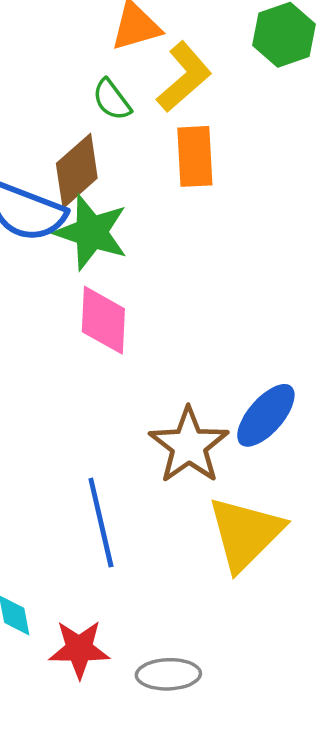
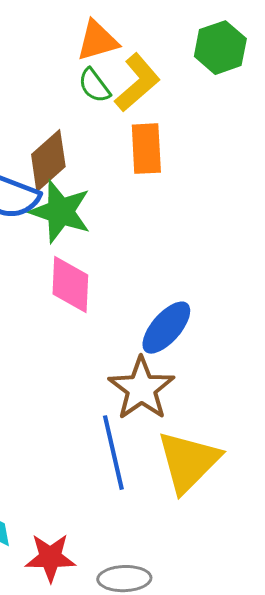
green semicircle: (112, 100) -> (94, 86), moved
blue ellipse: (266, 415) -> (166, 328), moved
blue line: (101, 523) -> (113, 453), moved

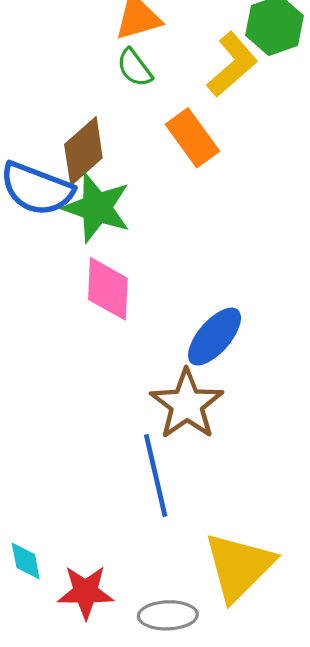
yellow L-shape: (137, 83) -> (232, 64), moved
orange rectangle: (146, 149) -> (192, 138), turned -33
yellow triangle: (188, 462) -> (239, 566), moved

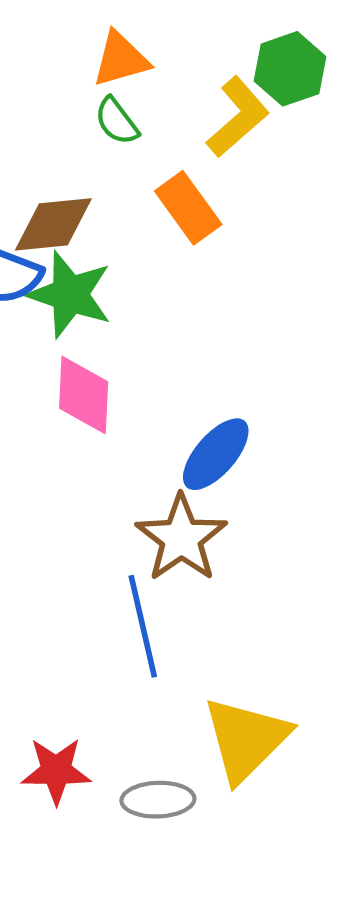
brown diamond: (83, 151) -> (53, 224), turned 36

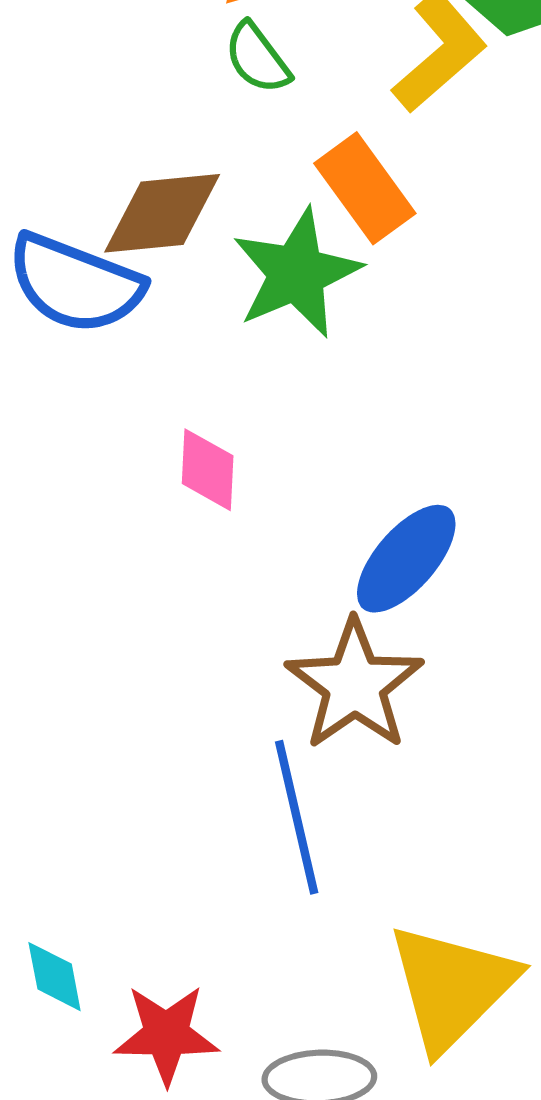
green star: (70, 295) -> (297, 273), moved, turned 30
pink diamond: (84, 395) -> (208, 470), size x0.7

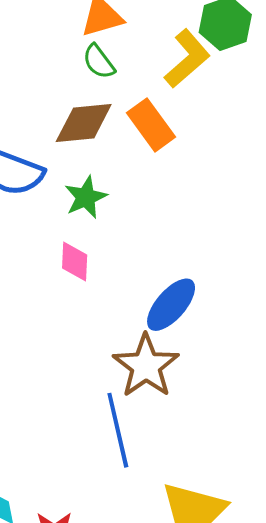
brown diamond: (162, 213) -> (84, 123), moved
green star: (297, 273) -> (86, 197), moved, size x0.7

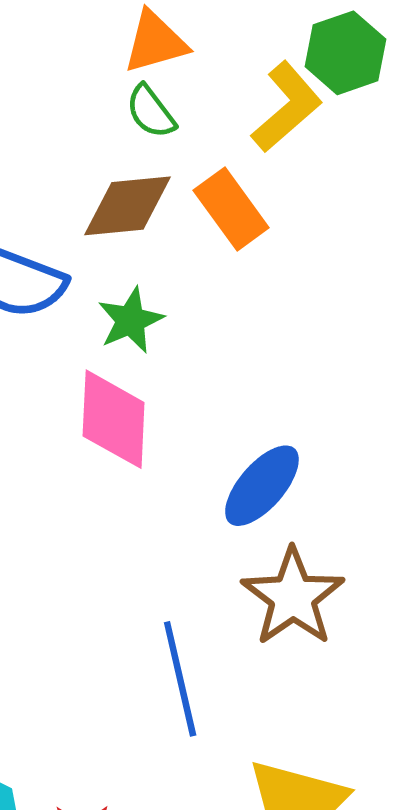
pink diamond: (75, 262) -> (114, 419), size x1.6
brown star: (146, 366) -> (293, 597), moved

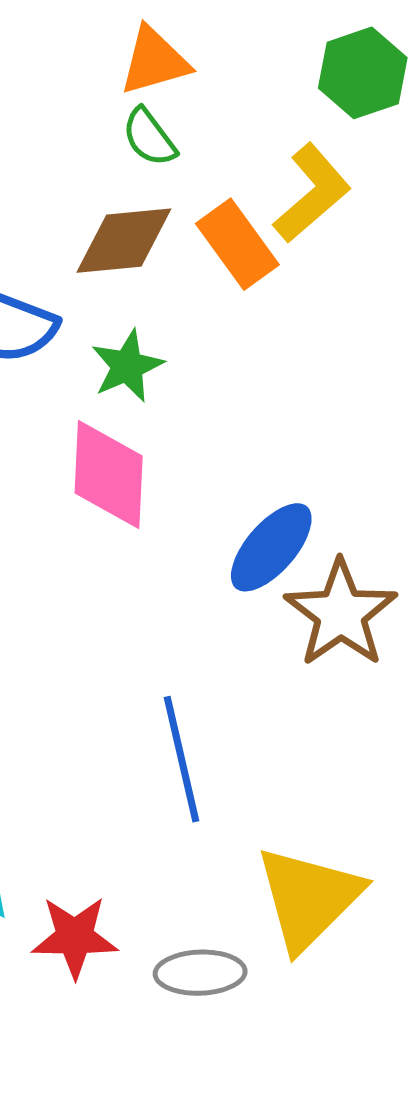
yellow L-shape: (287, 107) -> (312, 193), moved
brown star: (293, 597) -> (341, 613), moved

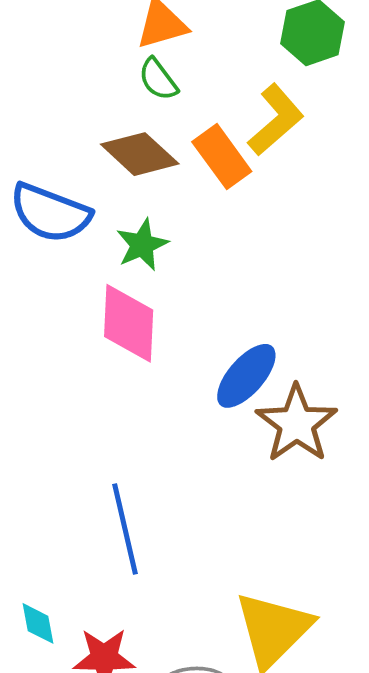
brown diamond: (124, 241) -> (140, 154), turned 48
blue line: (181, 759) -> (125, 529), moved

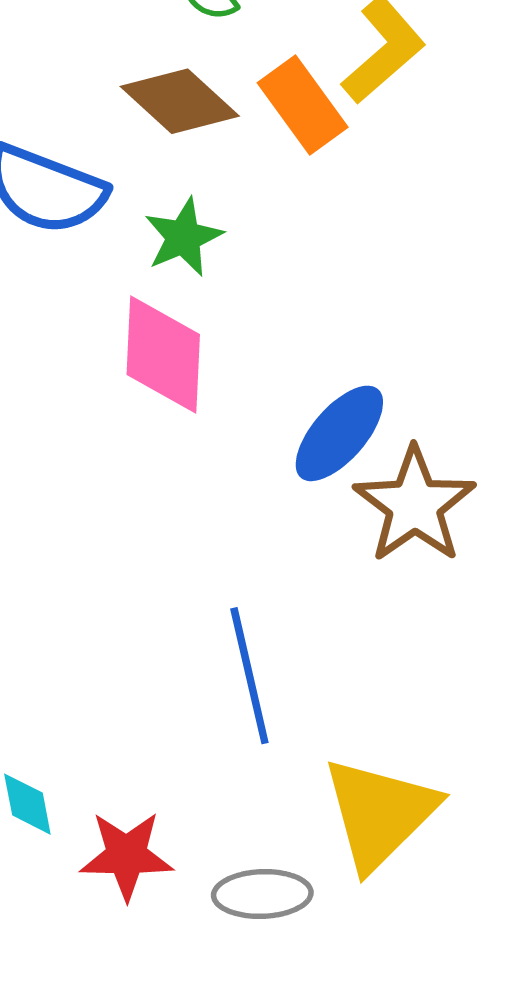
blue line: (125, 529) -> (249, 676), moved

